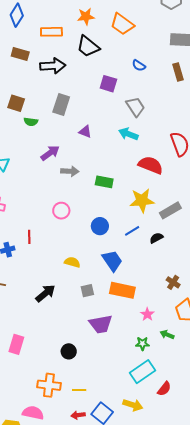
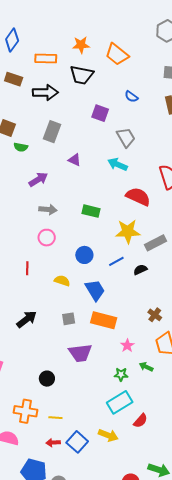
black trapezoid: (88, 46) -> (82, 75), turned -30
gray arrow: (70, 171) -> (48, 210), moved
red line: (29, 237) -> (27, 268), moved
yellow semicircle: (72, 262) -> (62, 281), moved

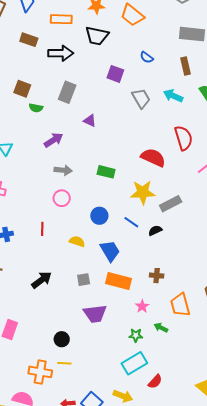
cyan arrow: (118, 164) -> (173, 96), moved
blue line: (116, 261) -> (131, 222), turned 63
brown cross: (155, 315) -> (157, 276), moved, turned -32
yellow line: (55, 418) -> (64, 363), moved

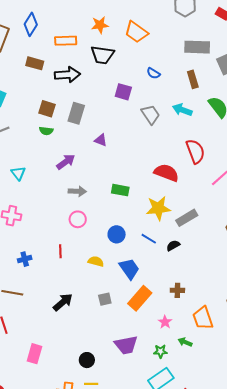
brown square: (22, 89) -> (47, 109), moved
orange rectangle: (119, 281) -> (140, 298), turned -60
purple trapezoid: (95, 314) -> (126, 345), moved

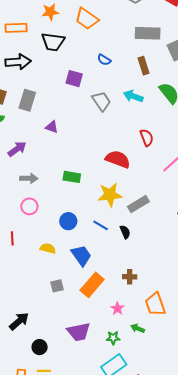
red semicircle: (195, 151) -> (147, 138), size x0.7
black semicircle: (173, 246) -> (125, 232), turned 96
black arrow: (63, 302) -> (19, 321), moved

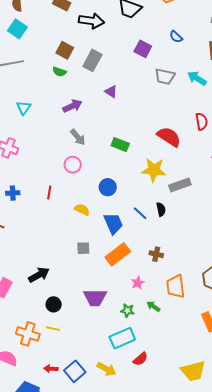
gray trapezoid: (101, 101) -> (165, 76), turned 125
gray arrow: (29, 178) -> (78, 137), turned 36
blue line: (101, 225) -> (140, 213), moved

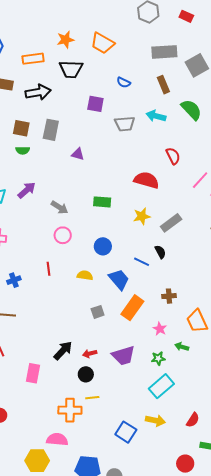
purple arrow: (72, 106) -> (27, 190), moved
yellow star: (154, 170) -> (142, 216), size x0.7
red semicircle: (140, 359) -> (193, 420), moved
red arrow: (51, 369) -> (90, 354), moved

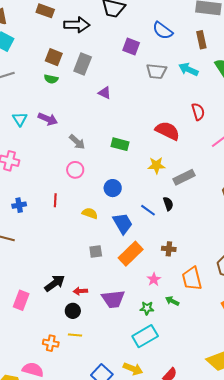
blue semicircle: (124, 82) -> (163, 31), size x1.5
purple arrow: (27, 190) -> (48, 119), turned 54
orange cross: (70, 410) -> (51, 343), size x0.7

